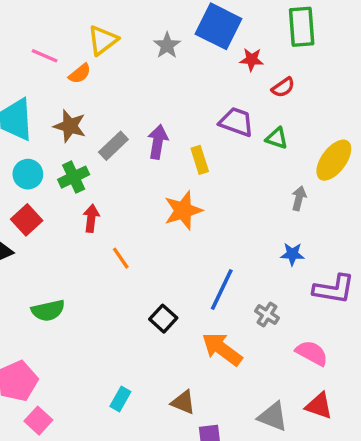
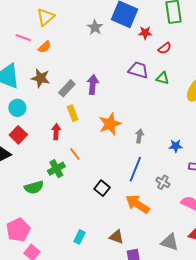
yellow triangle: (103, 40) -> (46, 17), moved
yellow rectangle: (200, 160) -> (73, 113), moved
green cross: (74, 177) -> (56, 169), moved
gray arrow: (299, 198) -> (139, 136), moved

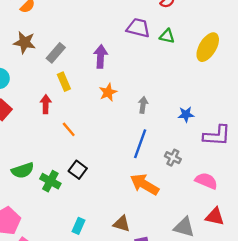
purple arrow: (93, 84) -> (101, 57), moved
orange star: (110, 124) -> (108, 92), size x0.7
green cross: (56, 169) -> (50, 181), moved, turned -30
black square: (102, 188) -> (78, 170), moved

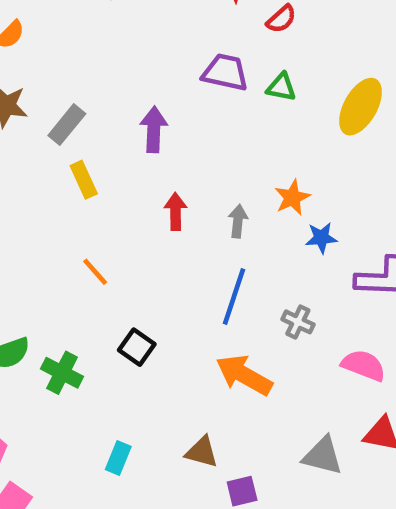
orange star: (108, 92) -> (292, 197), moved
red arrow: (46, 104) -> (175, 211), moved
black square: (78, 170) -> (137, 347), moved

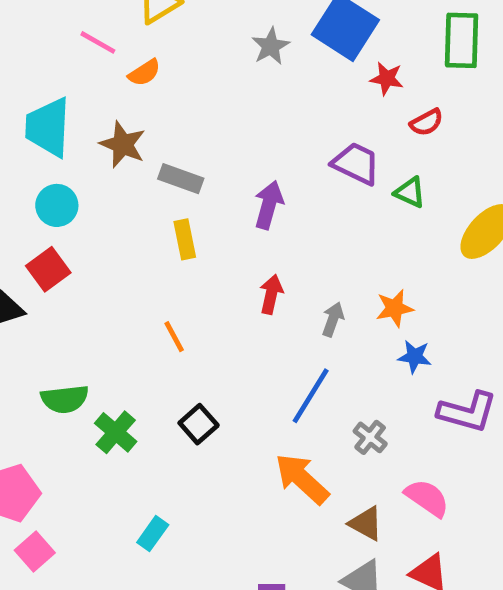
gray rectangle: (67, 125) -> (181, 179), turned 57
brown triangle: (202, 452) -> (366, 523), moved

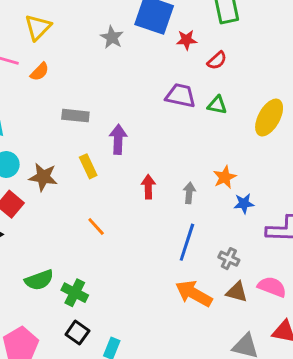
brown star: (123, 144) -> (43, 177), moved
gray rectangle: (181, 179) -> (75, 116), moved
purple arrow: (269, 205) -> (118, 139), moved
black square: (199, 424) -> (77, 333), moved
brown triangle: (366, 523) -> (237, 292), moved

